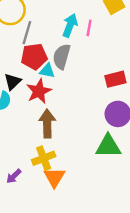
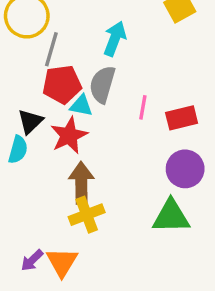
pink line: (89, 28) -> (143, 107), moved
yellow cross: (44, 158) -> (87, 215), moved
orange triangle: (54, 177) -> (62, 262), moved

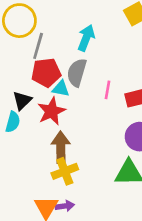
purple arrow: (32, 260) -> (65, 206), moved, turned -144

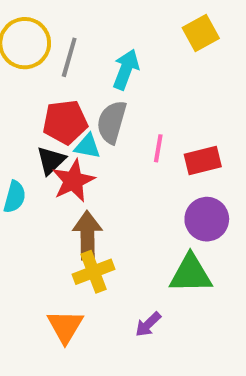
gray line: (38, 46) -> (69, 57), moved
black triangle: (22, 101) -> (51, 160), moved
purple arrow: (65, 206) -> (148, 324), moved, turned 144

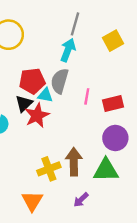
yellow square: (201, 33) -> (113, 41), moved
gray line: (69, 57) -> (75, 24), moved
brown arrow: (87, 235) -> (74, 162), moved

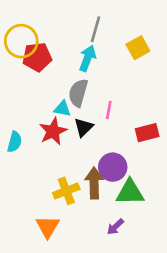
red pentagon: (32, 81) -> (37, 57), moved
black triangle: (24, 104) -> (84, 127), moved
red rectangle: (113, 104) -> (147, 133), moved
purple circle: (115, 138) -> (113, 167), moved
purple arrow: (81, 200) -> (115, 227), moved

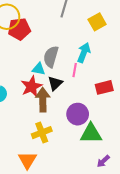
cyan arrow: (88, 58) -> (84, 53), moved
brown arrow: (94, 183) -> (43, 100), moved
purple arrow: (115, 227) -> (103, 161), moved

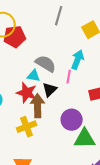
gray semicircle: (51, 57) -> (46, 64), turned 105
red star: (32, 86) -> (27, 93), turned -30
yellow cross: (42, 133) -> (27, 127), moved

